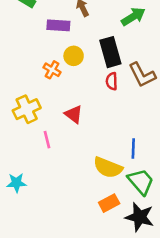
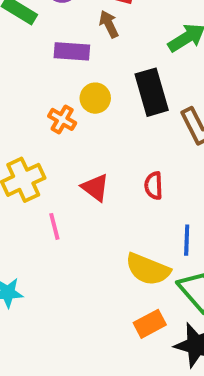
red semicircle: (112, 81) -> (154, 186), moved

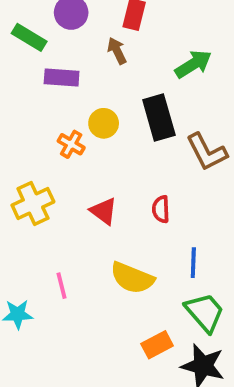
purple rectangle: (72, 51) -> (62, 77), moved
pink line: (54, 226) -> (62, 286), moved
yellow semicircle: (148, 269) -> (132, 278), moved

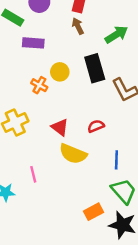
brown arrow: (117, 51) -> (78, 26), moved
red semicircle: (161, 209) -> (96, 126), turned 70
yellow semicircle: (132, 278) -> (73, 154), moved

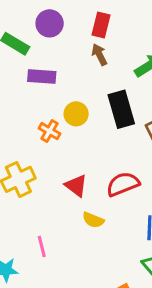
red semicircle: (96, 126) -> (123, 184), size x1.5
yellow semicircle: (73, 154) -> (93, 220), size x0.6

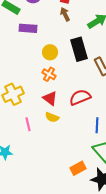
orange cross: (50, 131) -> (49, 74), moved
yellow semicircle: (93, 220) -> (52, 117), moved
pink line: (42, 247) -> (28, 124), moved

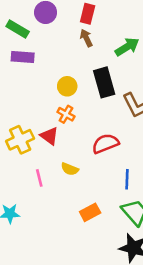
purple rectangle: (28, 28) -> (23, 57), moved
red triangle: (50, 98) -> (49, 136), moved
orange rectangle: (78, 168) -> (90, 212), moved

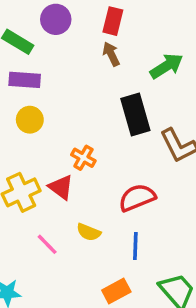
yellow circle: (67, 86) -> (30, 120), moved
pink line: (39, 178) -> (47, 244), turned -30
blue line: (127, 179) -> (135, 246), moved

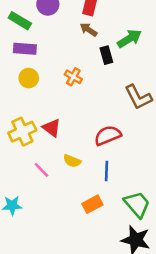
brown arrow: (111, 54) -> (89, 30), turned -30
black rectangle: (135, 114) -> (106, 55), moved, size x0.6
orange cross: (83, 158) -> (73, 77), moved

